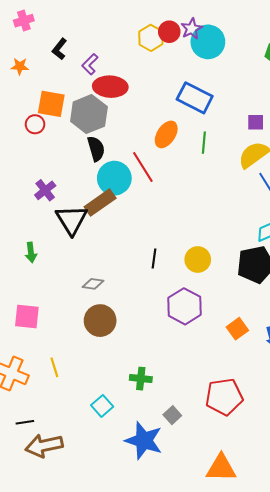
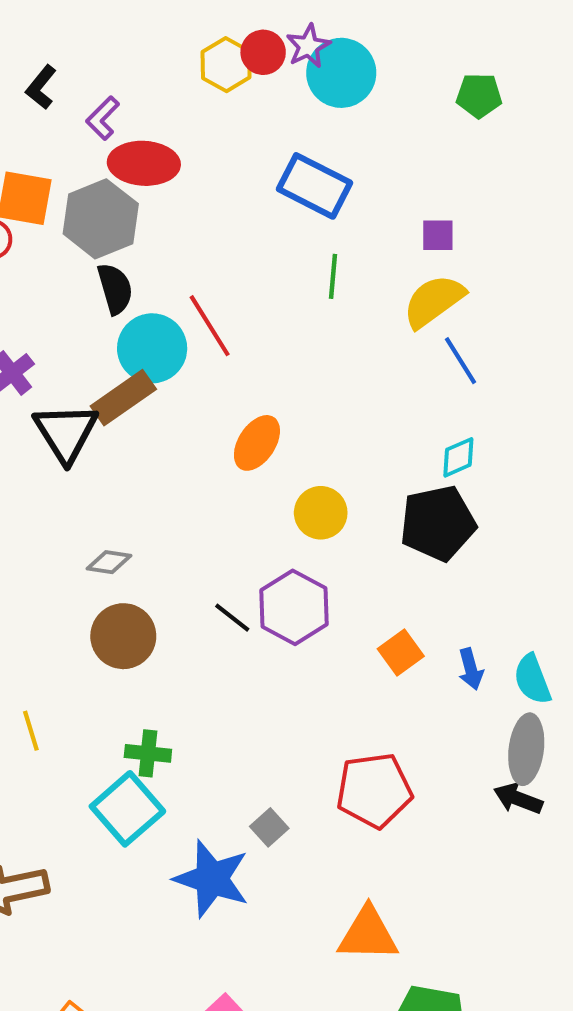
orange ellipse: (166, 134) -> (257, 443), moved
black line: (154, 258) -> (232, 618), moved, turned -60
green cross: (141, 379) -> (148, 753), moved
cyan square: (102, 406) -> (127, 809), size x1.6

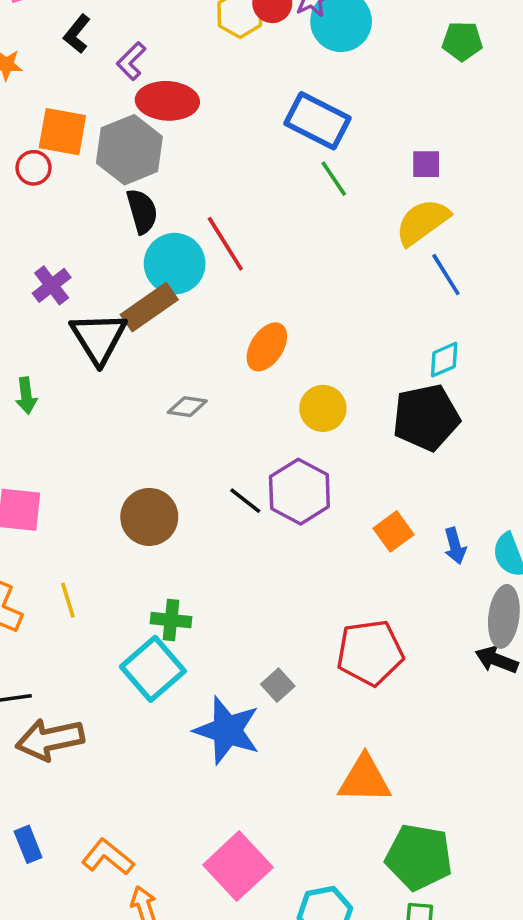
green line: (333, 276) -> (334, 179), moved, turned -39
gray diamond: (109, 562) -> (187, 407), moved

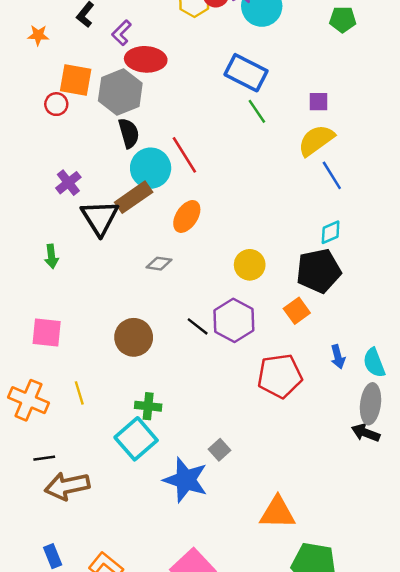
orange ellipse: (267, 347) -> (187, 216), moved
orange square: (394, 531) -> (297, 311), moved
red pentagon: (370, 653) -> (280, 376), moved

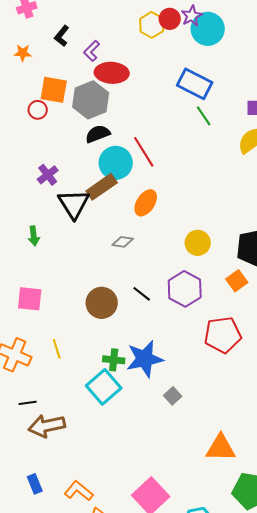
black semicircle: (129, 133) -> (98, 134), turned -95
black line: (198, 326) -> (142, 294), moved
blue star: (186, 480) -> (145, 359), moved, turned -30

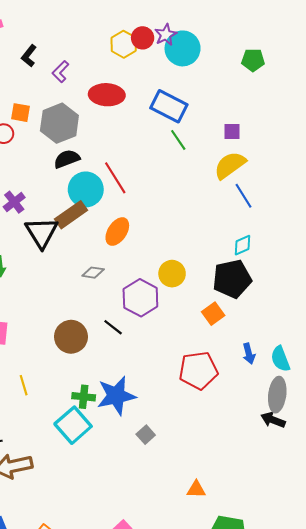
red ellipse: (112, 73) -> (107, 95), moved
orange square: (54, 90) -> (20, 113), size x0.7
purple hexagon: (185, 289) -> (140, 298), moved
orange triangle: (221, 448) -> (196, 489), size x0.6

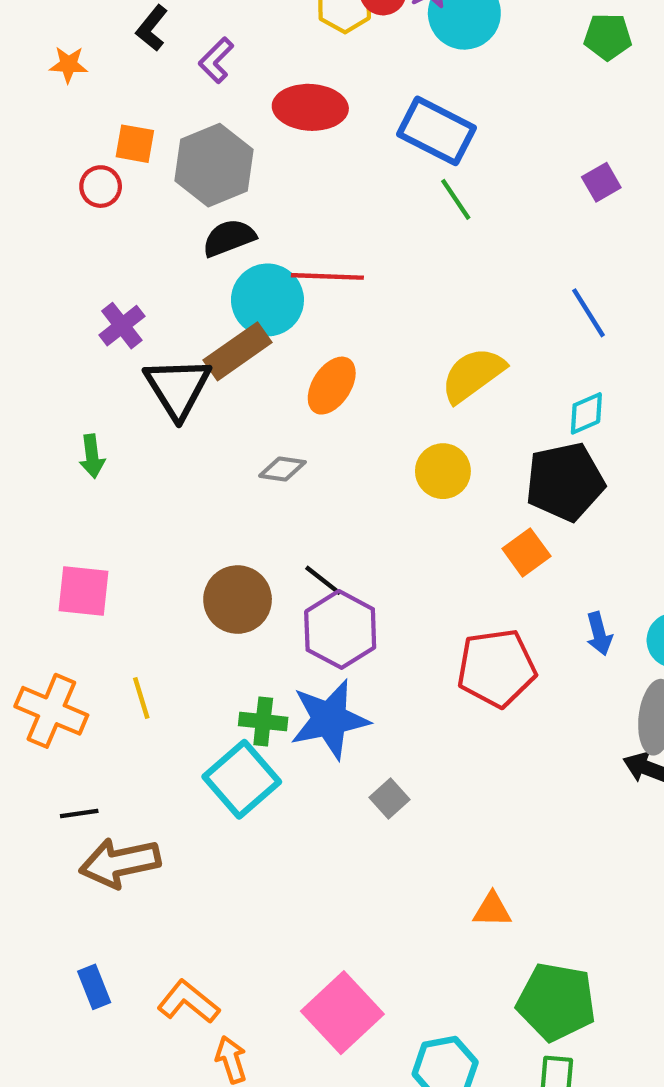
purple square: (232, 132) -> (601, 182), moved, turned -30
yellow semicircle: (230, 165) -> (473, 375), moved
red line: (115, 178) -> (327, 276), turned -56
purple hexagon: (140, 298) -> (340, 629), moved

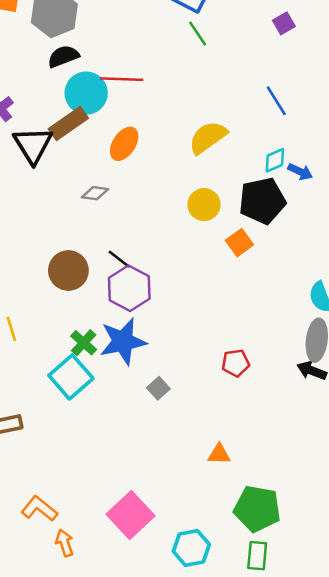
yellow circle: (443, 471) -> (204, 205), moved
blue arrow: (599, 634) -> (300, 172), moved, turned -50
red pentagon: (496, 668) -> (236, 363), moved, size x0.6
green cross: (263, 721) -> (84, 343), turned 36

